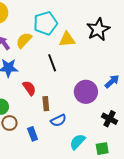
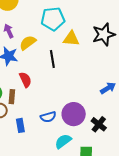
yellow semicircle: (24, 40) -> (28, 43), moved
purple circle: (86, 92) -> (74, 114), moved
brown rectangle: (46, 104) -> (12, 97), moved

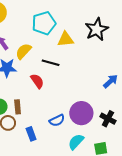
black line: (52, 59) -> (51, 63), turned -54
red semicircle: (25, 80) -> (37, 81), moved

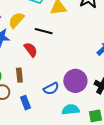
brown rectangle: (18, 107) -> (19, 75), moved
cyan semicircle: (76, 142) -> (71, 110), turned 42

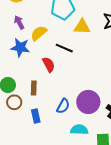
blue semicircle: (51, 89) -> (63, 106), turned -42

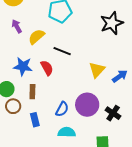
yellow triangle: (82, 27) -> (97, 70), moved, turned -48
blue star: (20, 47) -> (23, 66), moved
cyan semicircle: (79, 130) -> (67, 132), moved

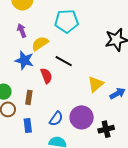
blue star: (23, 66) -> (24, 60), moved
black cross: (113, 113) -> (106, 129), turned 35

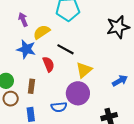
yellow triangle: (96, 84) -> (84, 70), moved
purple circle: (82, 117) -> (78, 93), moved
blue semicircle: (56, 119) -> (59, 107), turned 49

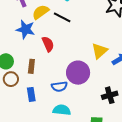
black line: (66, 49) -> (62, 17), moved
yellow triangle: (84, 70) -> (100, 51), moved

